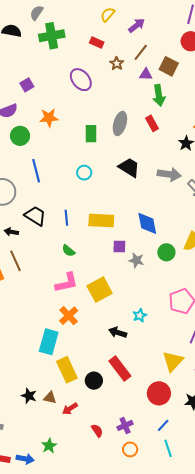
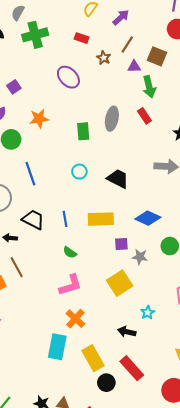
black trapezoid: (129, 167) -> (118, 179), moved
blue diamond: (147, 223) -> (148, 218), turned -50
yellow square: (100, 290) -> (120, 283), moved
yellow rectangle: (67, 370) -> (93, 358), moved

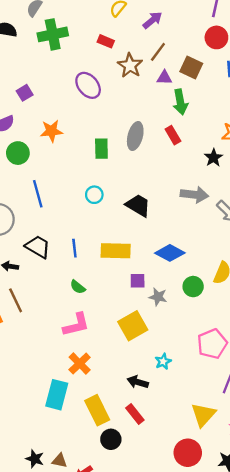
brown star: (104, 58) -> (130, 65), size x1.5
red rectangle: (132, 368) -> (135, 414), moved, size x0.7

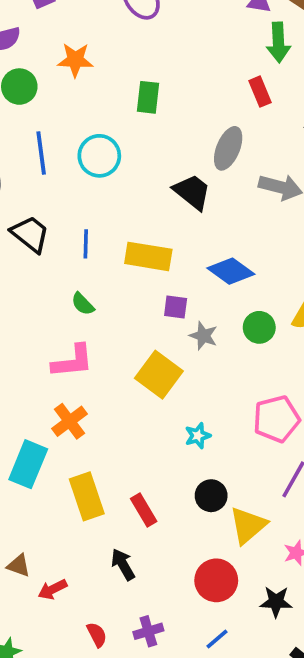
gray ellipse: (135, 136) -> (228, 148), moved
cyan circle: (94, 195) -> (99, 156), moved, size x1.5
yellow square: (133, 326) -> (159, 375), turned -32
black arrow: (138, 382) -> (123, 564), moved, turned 36
black circle: (111, 439) -> (211, 496), moved

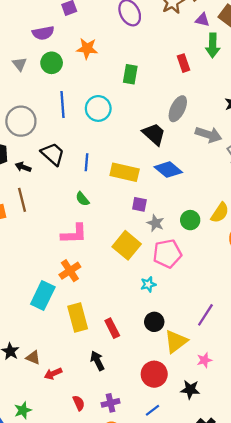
red rectangle: (260, 92) -> (183, 63), moved
blue diamond: (231, 271) -> (168, 170), moved
pink pentagon: (276, 419) -> (167, 254), moved

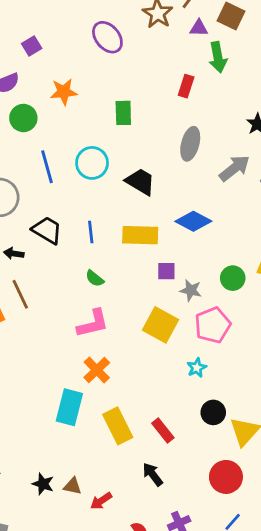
red rectangle: (183, 63) -> (186, 86), turned 48
black trapezoid: (154, 134) -> (140, 182), moved
gray arrow: (209, 135) -> (234, 168), turned -45

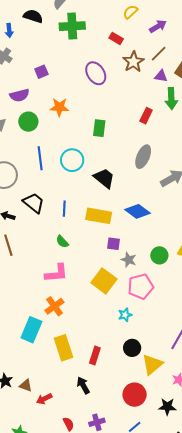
red rectangle: (163, 430) -> (95, 356), turned 48

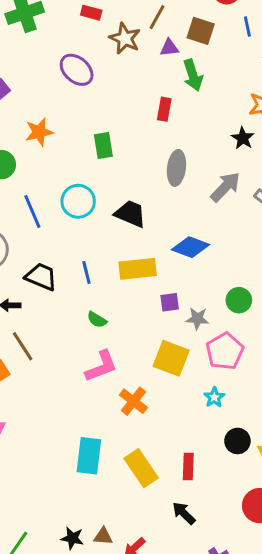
orange cross: (54, 306) -> (133, 401), moved

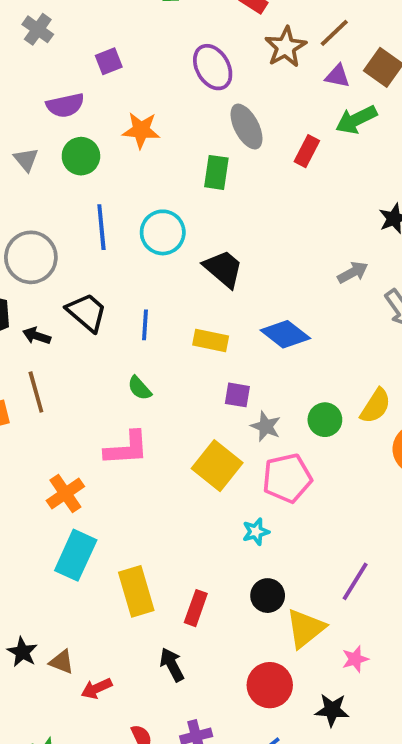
green arrow: (193, 75) -> (356, 120), turned 64
gray ellipse: (176, 168) -> (246, 127), moved, turned -52
gray arrow: (225, 187) -> (353, 272), size x0.7
yellow rectangle: (138, 269) -> (211, 340), size x0.7
orange cross: (133, 401) -> (65, 493), moved

